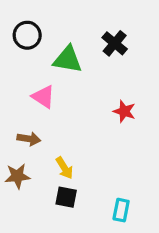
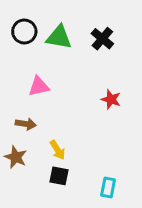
green triangle: (68, 60) -> (59, 37), moved
pink triangle: (43, 97) -> (39, 86), turned -45
brown star: (17, 176) -> (16, 157), turned 30

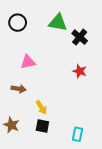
green triangle: (59, 37) -> (58, 23), moved
black cross: (102, 39) -> (80, 37), moved
brown star: (16, 157) -> (11, 125), moved

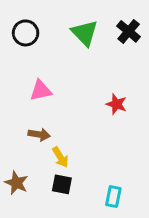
green triangle: (58, 23) -> (85, 33), turned 36
black cross: (80, 37) -> (129, 31), moved
brown arrow: (19, 89) -> (39, 134), moved

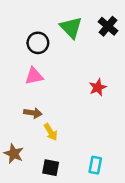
black circle: (26, 33) -> (38, 43), moved
red star: (116, 104) -> (98, 87), turned 30
black square: (62, 184) -> (51, 168), moved

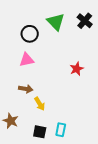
cyan rectangle: (95, 165) -> (61, 130), moved

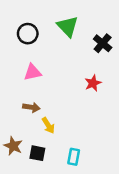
black cross: (85, 21) -> (103, 43), moved
black circle: (30, 34) -> (28, 34), moved
black square: (40, 132) -> (37, 153), moved

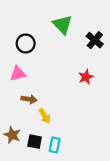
black circle: (28, 34) -> (26, 43), moved
pink triangle: (33, 72) -> (18, 74), moved
cyan rectangle: (74, 157) -> (55, 145), moved

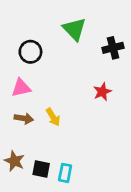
black cross: (95, 40) -> (113, 48), turned 36
brown arrow: (29, 99) -> (24, 118), moved
yellow arrow: (45, 116) -> (53, 117), moved

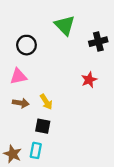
brown star: (14, 161) -> (13, 154), moved
black square: (41, 169) -> (43, 126), moved
cyan rectangle: (65, 173) -> (36, 150), moved

